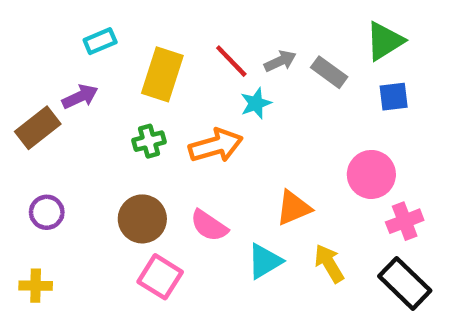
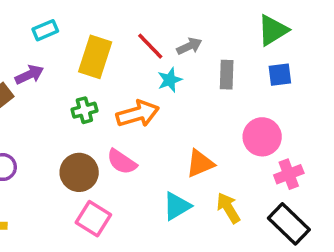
gray rectangle: (329, 72) -> (227, 75), moved, turned 56
pink semicircle: (209, 226) -> (122, 162), moved

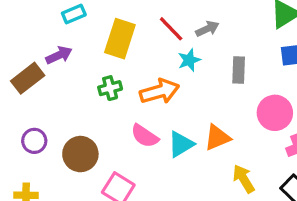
gray rectangle: (227, 75) -> (239, 70), moved
brown circle: (79, 172) -> (80, 154), moved
cyan triangle: (177, 206) -> (181, 144), moved

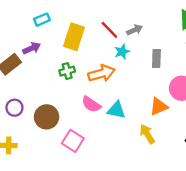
orange triangle: (217, 138) -> (159, 107), moved
cyan triangle: (181, 144) -> (116, 110), turned 42
yellow arrow: (244, 179) -> (147, 134), moved

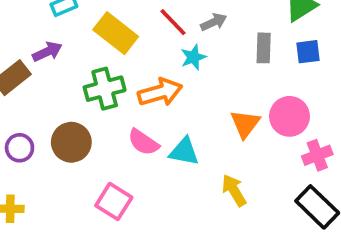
yellow rectangle: (74, 37) -> (116, 33), turned -70
gray rectangle: (156, 58) -> (264, 48), moved
green cross: (67, 71) -> (105, 89), size x1.5
orange triangle: (159, 107) -> (245, 124), moved, turned -30
brown circle: (47, 117) -> (71, 142), moved

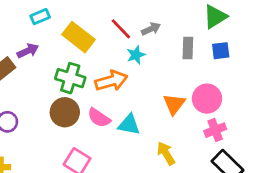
green cross: (105, 89) -> (70, 78), turned 32
brown circle: (71, 142) -> (65, 112), moved
pink cross: (317, 155) -> (215, 130), moved

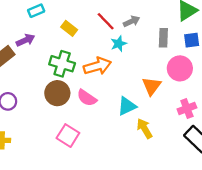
yellow rectangle: (78, 37) -> (69, 28), size x0.6
pink circle: (207, 99) -> (180, 68), moved
cyan triangle: (129, 125) -> (127, 106), moved, turned -36

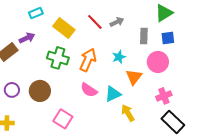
yellow rectangle: (69, 28) -> (64, 28), size x1.5
cyan star: (119, 44) -> (119, 57), moved
orange arrow: (97, 66) -> (88, 60), turned -50
brown circle: (57, 93) -> (40, 91), moved
pink semicircle: (87, 98) -> (89, 90), moved

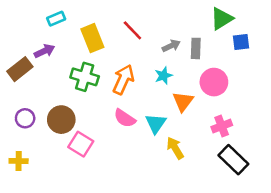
gray arrow: (117, 22) -> (171, 46), moved
yellow rectangle: (64, 28) -> (92, 38), turned 30
blue square: (168, 38) -> (241, 42), moved
cyan triangle: (113, 94) -> (156, 123), turned -30
pink square: (63, 119) -> (81, 144), moved

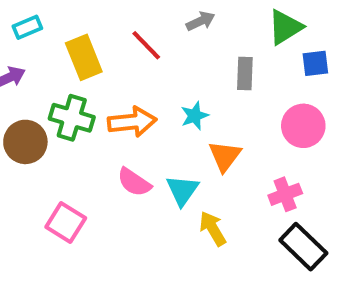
gray arrow: (171, 46) -> (201, 21), moved
orange arrow: (123, 79) -> (132, 122), turned 60
pink circle: (214, 82) -> (303, 126), moved
brown circle: (61, 120) -> (25, 142), moved

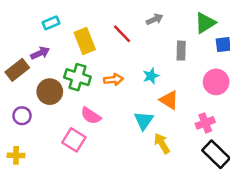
orange arrow: (132, 122) -> (114, 80), size x0.7
orange triangle: (225, 156) -> (169, 100), turned -35
pink semicircle: (134, 182) -> (91, 116), moved

